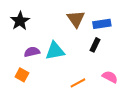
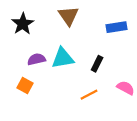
brown triangle: (76, 19) -> (68, 16), moved
black rectangle: (95, 45) -> (97, 64), moved

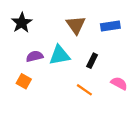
brown triangle: (68, 16) -> (76, 25), moved
orange line: (89, 95) -> (84, 90), turned 63

